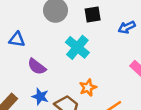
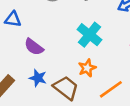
cyan cross: (77, 47) -> (89, 35), moved

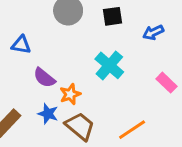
orange star: (87, 68) -> (70, 94), moved

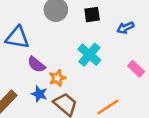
blue triangle: (21, 45) -> (17, 38), size x1.5

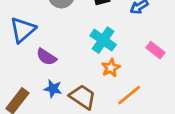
blue triangle: (17, 38) -> (23, 30), turned -45
orange star: (57, 78) -> (111, 68), moved

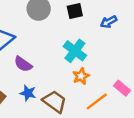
pink rectangle: (155, 50) -> (122, 88), moved

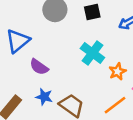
orange star: (81, 76) -> (117, 72), moved

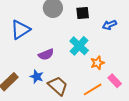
purple semicircle: (39, 67) -> (46, 54), moved, turned -63

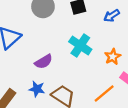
orange star: (97, 63) -> (113, 57), moved

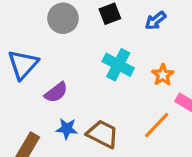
purple semicircle: (44, 62) -> (56, 92), moved

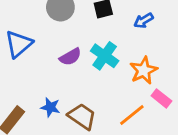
orange star: (163, 75) -> (144, 70), size x1.4
purple semicircle: (56, 92) -> (70, 57), moved

